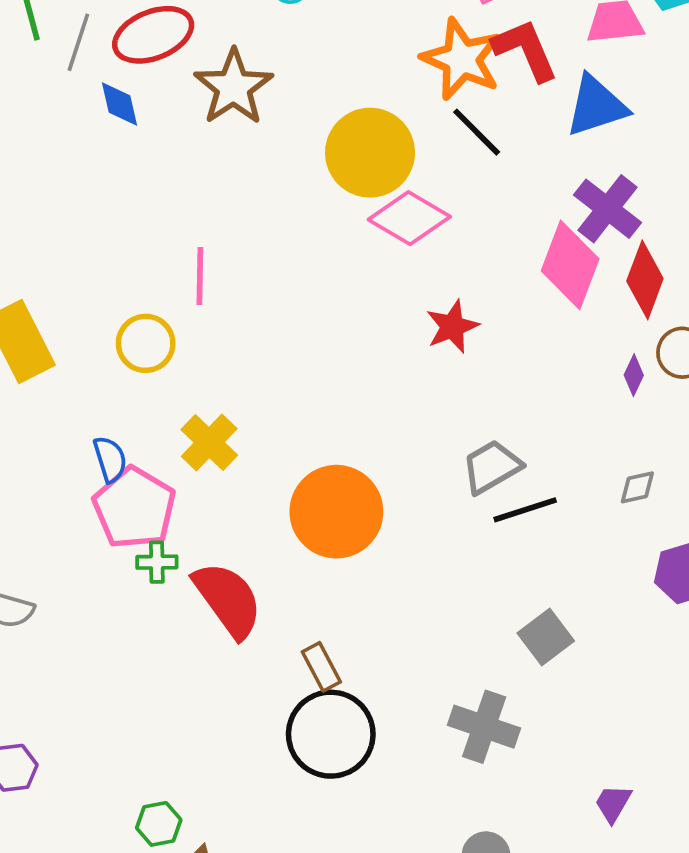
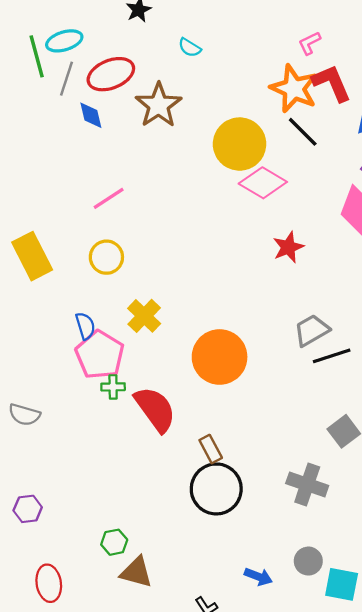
pink line: (200, 276) -> (109, 198), moved, turned 56

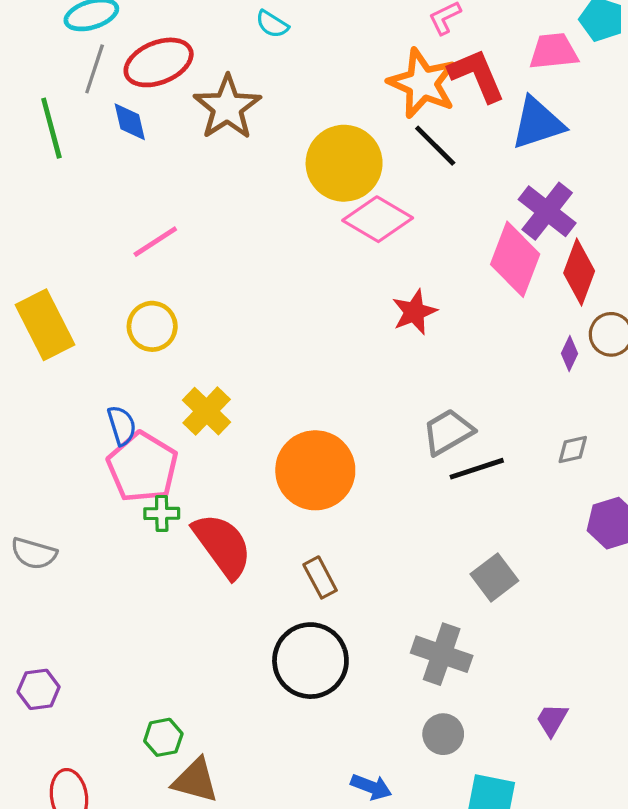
green line: (37, 56) -> (51, 128), moved
brown rectangle: (211, 449) -> (320, 577), moved
gray circle: (308, 561) -> (443, 734), moved

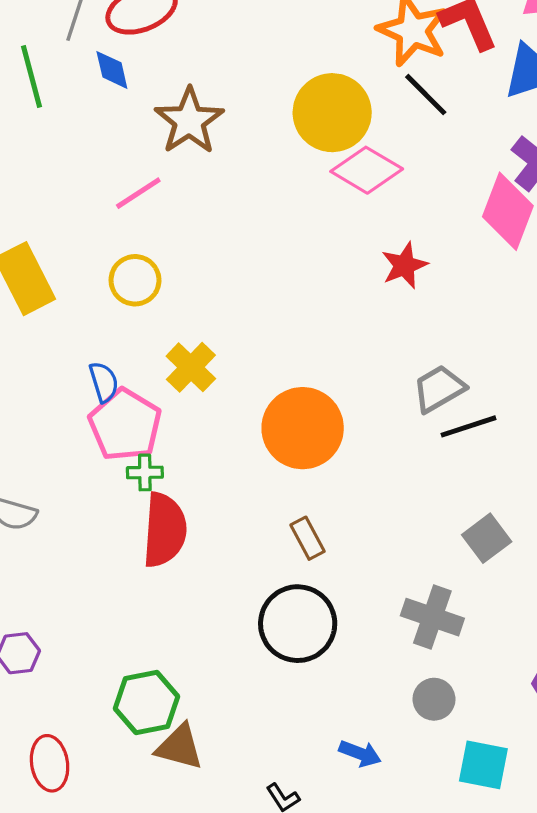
brown star: (227, 107) -> (189, 121), moved
red semicircle: (223, 545) -> (165, 530), moved, turned 40
green hexagon: (163, 737) -> (146, 702), size x1.6

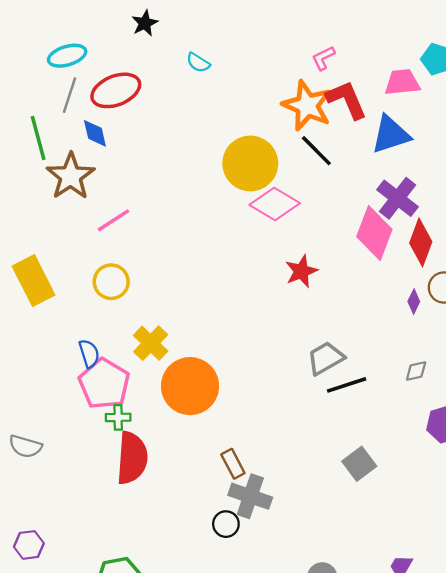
brown star: (189, 121) -> (71, 176), moved
orange circle: (303, 428) -> (190, 386), moved
gray cross: (432, 617) -> (250, 496), moved
black circle: (298, 624) -> (226, 524), size x0.5

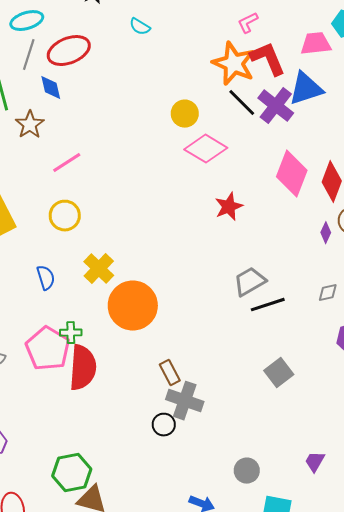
yellow circle: (250, 163) -> (185, 114), size x0.6
brown star: (71, 176) -> (30, 125), size x0.7
purple cross: (398, 198) -> (276, 106), moved
pink pentagon: (104, 384) -> (48, 349), moved

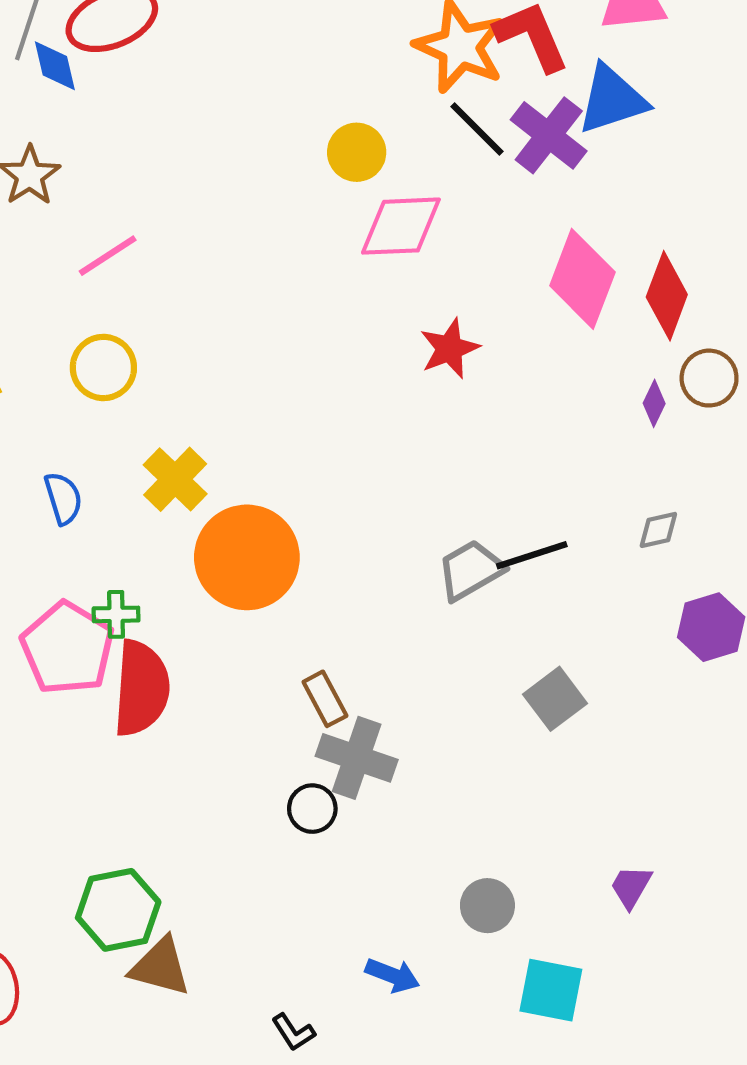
blue diamond: (51, 88) -> (55, 66), moved
pink diamond: (206, 149) -> (401, 226), turned -33
gray trapezoid: (250, 282) -> (471, 570), moved

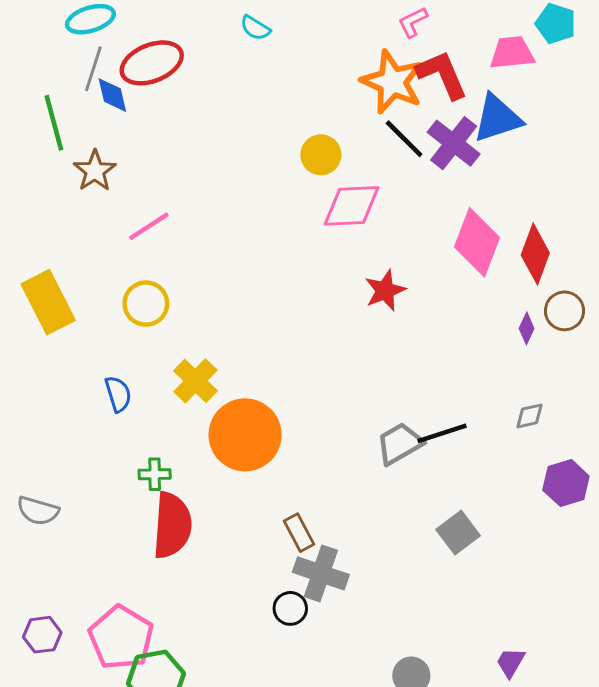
pink pentagon: (68, 648) -> (121, 638), moved

